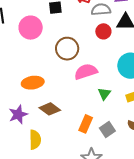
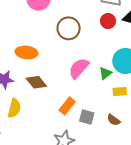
pink semicircle: (86, 72) -> (79, 68), moved, turned -45
green triangle: (104, 94) -> (105, 73), moved
gray square: (107, 130) -> (87, 117), turned 35

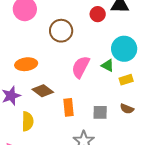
green triangle: (105, 73) -> (108, 65), turned -40
orange rectangle: (67, 106) -> (68, 107), moved, turned -30

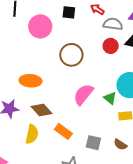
orange rectangle: (68, 107) -> (63, 131), turned -60
yellow semicircle: (28, 121) -> (32, 134), moved

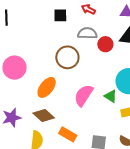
gray semicircle: (113, 24) -> (87, 33), moved
pink circle: (40, 26) -> (15, 68), moved
orange ellipse: (30, 81) -> (47, 87), moved, turned -50

